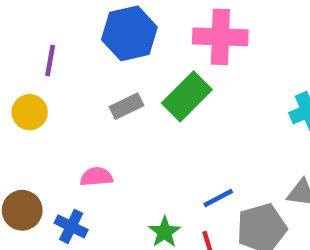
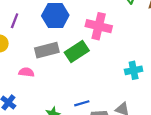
gray rectangle: (127, 106) -> (47, 50), size x1.5
pink semicircle: (96, 177) -> (26, 72), moved

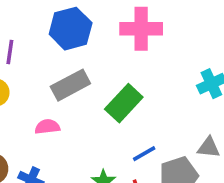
green rectangle: (77, 51) -> (124, 103), moved

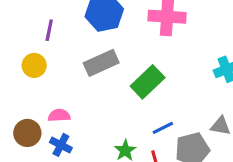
pink semicircle: (47, 127) -> (59, 115), moved

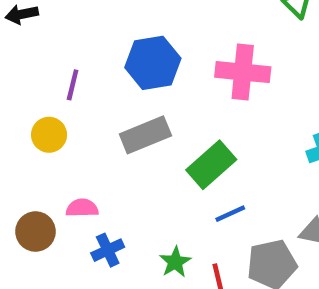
blue line: (163, 128) -> (230, 214), moved
blue cross: (61, 145) -> (108, 250), moved, turned 35

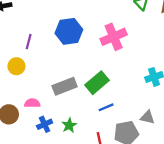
pink cross: (243, 72) -> (114, 37), turned -30
gray rectangle: (145, 135) -> (65, 86), moved
green star: (175, 262) -> (69, 125), moved

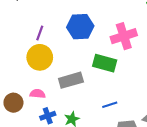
yellow circle: (16, 66) -> (40, 57), moved, size x1.5
green rectangle: (97, 83) -> (105, 63), moved, turned 50

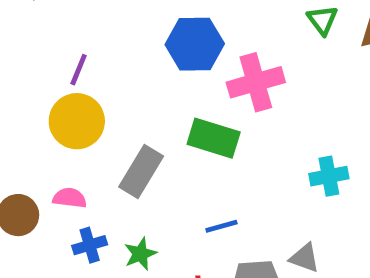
blue hexagon: (80, 27) -> (195, 44), moved
gray rectangle: (71, 80) -> (141, 172), turned -45

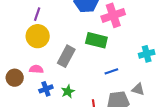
blue line: (221, 226) -> (111, 71), moved

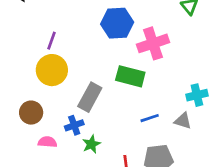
pink semicircle: (36, 69) -> (47, 142), moved
brown circle: (15, 78) -> (31, 113), moved
blue cross: (46, 89) -> (74, 125), moved
gray triangle: (138, 89) -> (183, 121), moved

